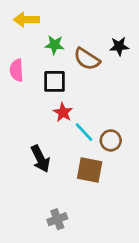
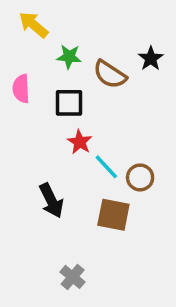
yellow arrow: (26, 20) -> (34, 25), turned 40
black star: (119, 46) -> (151, 58), turned -30
gray cross: (57, 219) -> (73, 277), turned -30

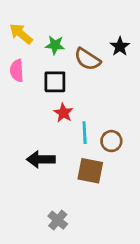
yellow arrow: (34, 25) -> (21, 34), moved
cyan line: (106, 167) -> (85, 133), turned 40
black arrow: (51, 201) -> (41, 159), turned 116

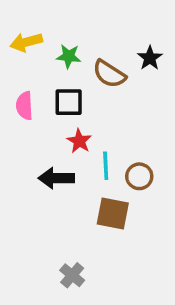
yellow arrow: (21, 34) -> (26, 42), turned -55
pink semicircle: (17, 70) -> (24, 106), moved
black arrow: (41, 159) -> (56, 178), moved

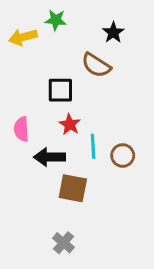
green star: (69, 56) -> (56, 20), moved
black star: (150, 58) -> (113, 32), moved
pink semicircle: (24, 106) -> (21, 129), moved
brown square: (113, 213) -> (73, 188), moved

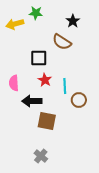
cyan line: (93, 146) -> (65, 86), moved

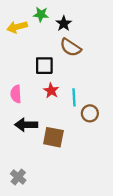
black star: (73, 21) -> (64, 24), moved
black arrow: (32, 101) -> (26, 125), moved
gray cross: (41, 156) -> (18, 177), moved

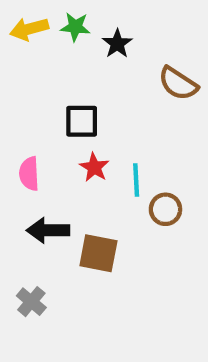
yellow arrow: (17, 27) -> (29, 29), moved
brown semicircle: (71, 47) -> (178, 83), moved
gray cross: (18, 177) -> (31, 302), moved

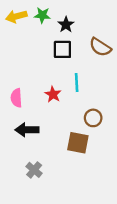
black square: (82, 121) -> (62, 49), moved
cyan line: (136, 180) -> (77, 83), moved
brown square: (98, 253) -> (78, 143), moved
gray cross: (31, 302) -> (34, 170), moved

